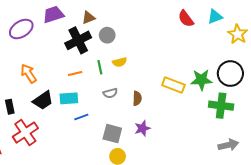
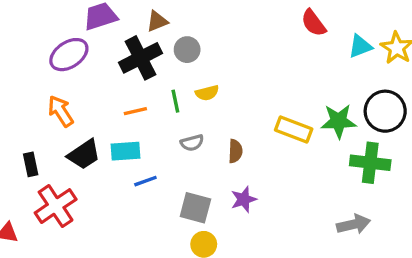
cyan triangle: (215, 17) -> (360, 46), moved
purple ellipse: (21, 29) -> (69, 55), moved
gray arrow: (228, 145) -> (354, 224), moved

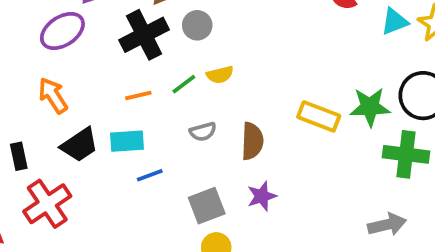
green line: (175, 101) -> (184, 84), turned 65
brown semicircle: (235, 151) -> (252, 141), size x1.4
gray square: (195, 208) -> (207, 206), turned -36

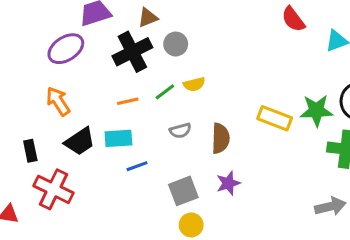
red cross: (47, 204) -> (53, 189), turned -30

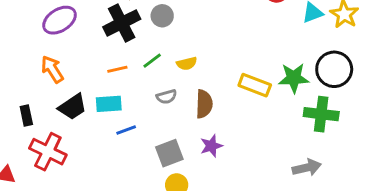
yellow semicircle: (194, 84) -> (187, 63), moved

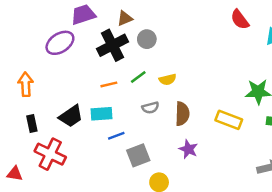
orange arrow: (52, 69) -> (26, 84), moved, turned 30
yellow rectangle: (255, 85) -> (229, 120), moved
purple star: (211, 146) -> (188, 149), turned -30
gray square: (169, 153) -> (138, 155), moved

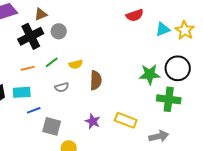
red semicircle: (240, 20) -> (135, 15), turned -72
brown semicircle: (182, 114) -> (96, 80), moved
yellow rectangle: (229, 120) -> (126, 120), moved
gray square: (138, 155) -> (52, 126), turned 36

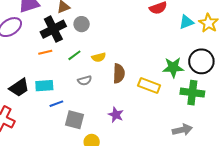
orange line: (28, 68) -> (45, 52), moved
yellow rectangle: (126, 120) -> (149, 86), moved

